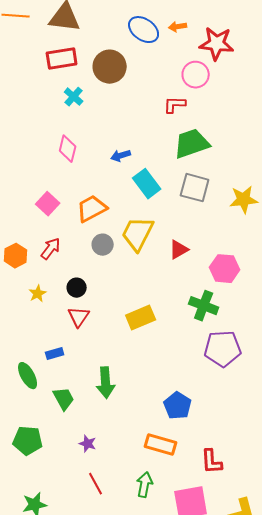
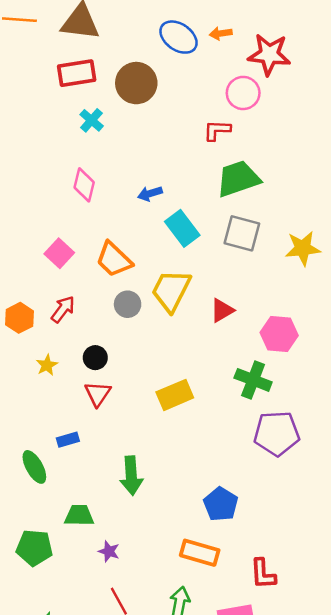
orange trapezoid: (92, 209) -> (114, 259), turned -108
green trapezoid: (64, 399) -> (79, 515), moved, turned -60

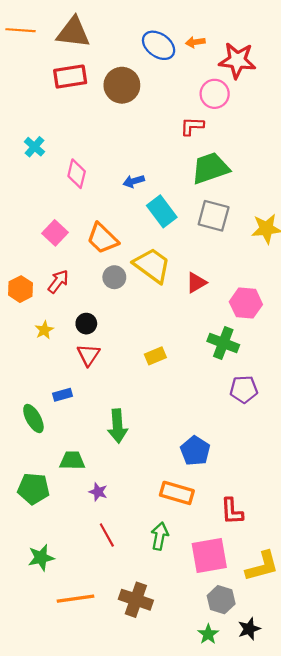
cyan cross: (92, 120) -> (35, 147), moved
yellow trapezoid: (171, 291) -> (152, 265), turned 99
yellow rectangle: (175, 395) -> (155, 356), size x0.7
purple pentagon: (277, 433) -> (244, 389), size x0.7

